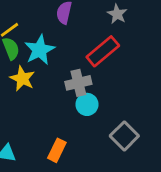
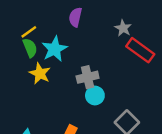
gray star: (117, 14) -> (123, 28), moved
red rectangle: (103, 51) -> (140, 50), moved, turned 76

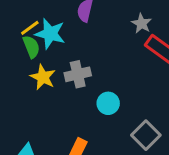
cyan star: (55, 49) -> (50, 34), moved, turned -30
gray cross: (88, 77) -> (78, 74), moved

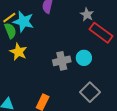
gray cross: (78, 74) -> (62, 61), moved
cyan circle: (108, 103) -> (84, 58), moved

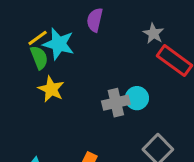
cyan circle: (84, 58) -> (137, 98), moved

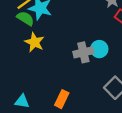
green semicircle: (39, 58) -> (25, 18), turned -36

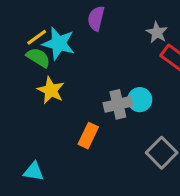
orange rectangle: (62, 99) -> (88, 136), moved

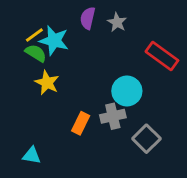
gray star: (157, 33) -> (117, 22), moved
cyan circle: (140, 100) -> (127, 91), size x1.4
gray cross: (118, 104) -> (113, 116), moved

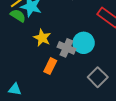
yellow star: (47, 83) -> (42, 38), moved
gray cross: (113, 116) -> (66, 48), moved, turned 36

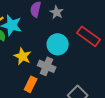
cyan circle: (84, 43) -> (58, 44), moved

